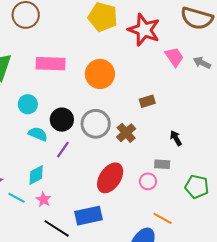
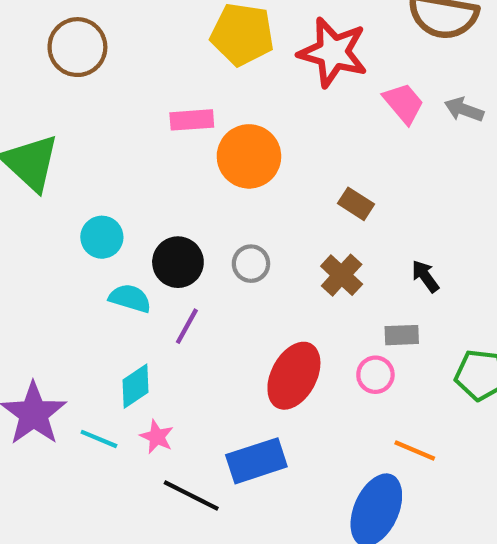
pink rectangle: (51, 64) -> (192, 120), moved, size x0.7
brown rectangle: (147, 101) -> (356, 204), turned 56
gray circle: (96, 124) -> (251, 264), size x0.6
brown cross: (126, 133) -> (342, 275), moved

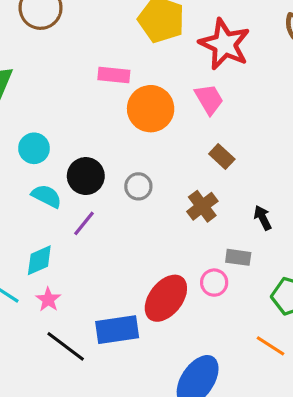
pink trapezoid: (404, 103) -> (209, 99), moved
red ellipse: (294, 376) -> (166, 298), moved
orange line: (415, 450) -> (271, 346), moved

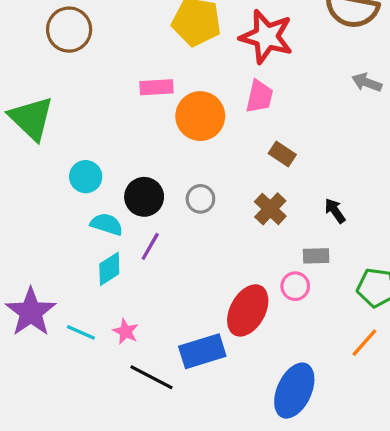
pink trapezoid: (209, 99) -> (259, 96), turned 52
cyan diamond: (39, 260) -> (109, 269), moved
orange line: (271, 346) -> (364, 343), turned -72

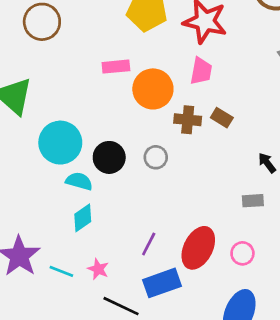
cyan circle: (86, 177) -> (60, 143), size x1.6
brown cross: (270, 209) -> (188, 120), moved, turned -36
purple line: (150, 246) -> (149, 244), moved
pink circle: (295, 286) -> (242, 253), moved

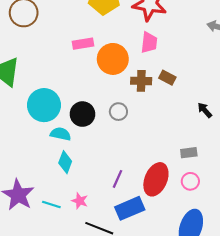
gray rectangle: (253, 201) -> (189, 153), moved
cyan diamond: (83, 218) -> (65, 162), turned -30

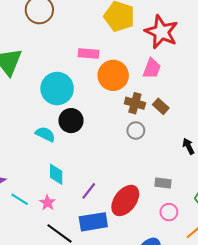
cyan circle: (44, 105) -> (57, 89), moved
gray circle: (118, 112) -> (136, 131), moved
cyan diamond: (65, 162) -> (56, 174), moved, turned -35
pink circle: (190, 181) -> (169, 212), moved

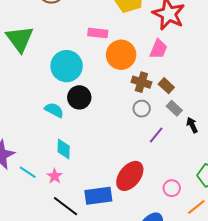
gray rectangle: (163, 183) -> (174, 108), moved, turned 35
purple line: (89, 191) -> (156, 135), moved

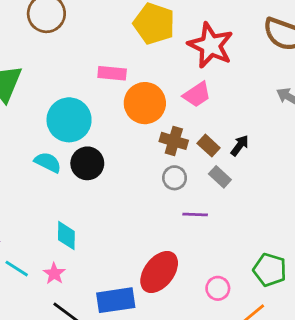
pink trapezoid: (158, 49) -> (197, 94), turned 35
cyan semicircle: (54, 110) -> (48, 162), moved
black arrow: (192, 125) -> (240, 145), moved, turned 63
purple line: (156, 135) -> (195, 215), turned 54

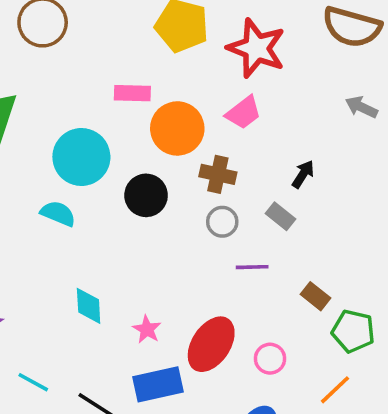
brown rectangle: (209, 146) -> (315, 296), moved
black circle: (87, 163) -> (146, 195), moved
cyan line: (17, 269) -> (33, 382), moved
pink star: (54, 274) -> (147, 329), moved
pink circle: (218, 288) -> (270, 359), moved

